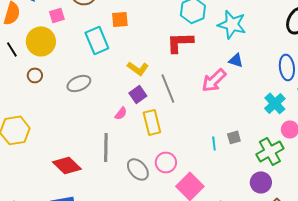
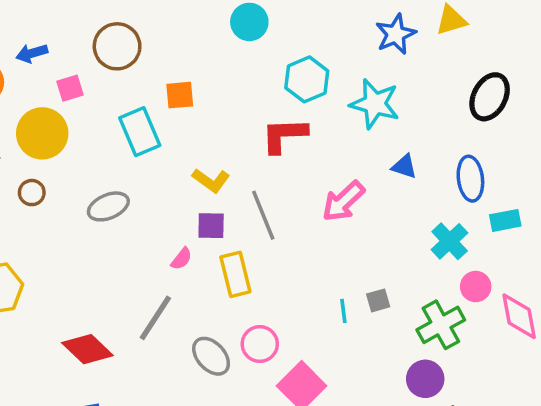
blue triangle: (236, 60) -> (404, 166), moved
purple square: (138, 94) -> (211, 226), turned 36
gray line: (106, 147) -> (155, 318), turned 32

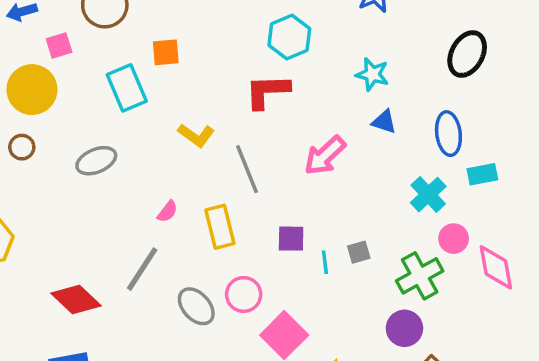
cyan star: (375, 104) -> (372, 74), moved, size x0.7
purple square: (211, 226) -> (291, 239), moved

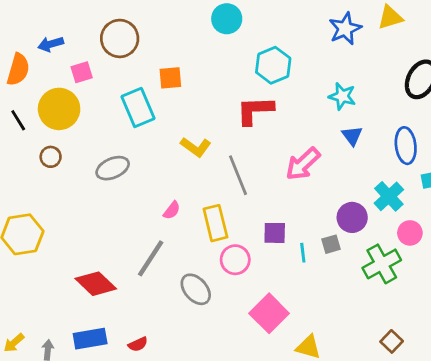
blue triangle: (384, 122) -> (352, 136), turned 35
pink circle: (244, 294) -> (235, 260), moved
purple circle: (404, 328) -> (352, 217), moved

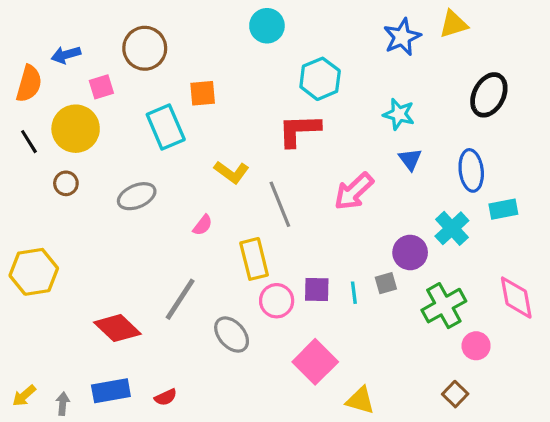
pink semicircle: (172, 210) -> (203, 225), moved
purple square: (275, 233) -> (317, 289), moved
pink circle: (410, 233) -> (476, 346), moved

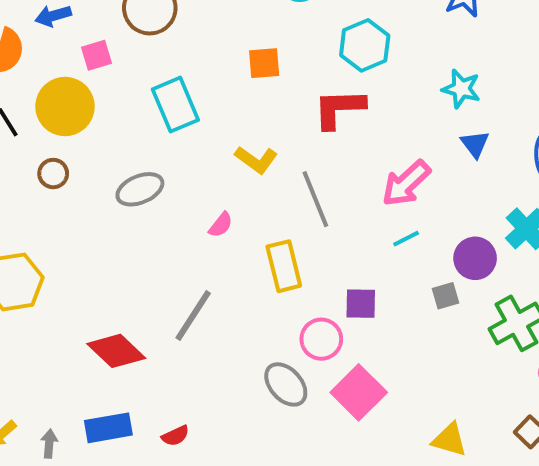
orange square: (203, 93) -> (264, 63), moved
cyan line: (354, 293) -> (406, 239), moved, turned 70
pink circle: (277, 301) -> (321, 339), moved
gray ellipse: (232, 335) -> (286, 384), moved
yellow triangle: (360, 400) -> (449, 440), moved

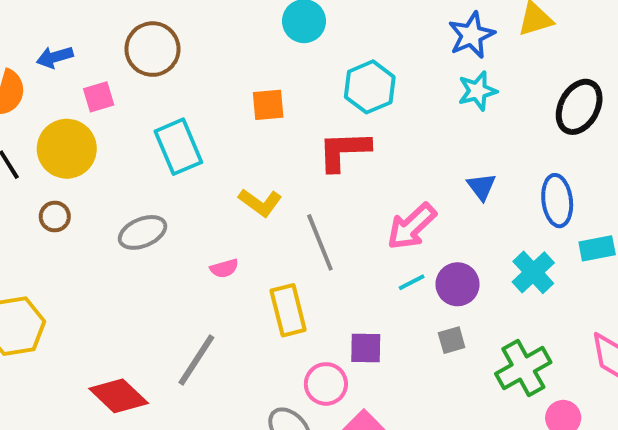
cyan star: (461, 89) -> (477, 91), moved, turned -30
pink semicircle: (221, 225) -> (224, 268), turned 36
purple circle: (475, 258) -> (458, 284), moved

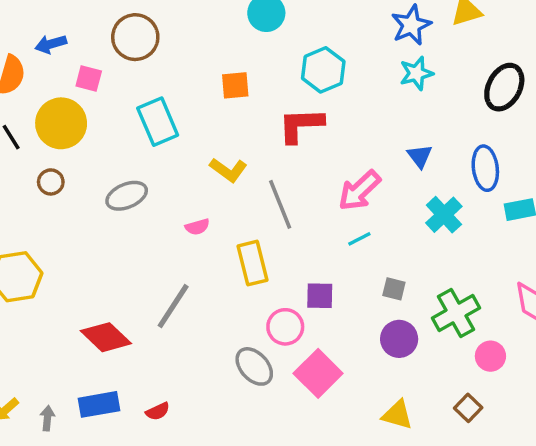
pink square: (99, 97) -> (89, 78), turned 32
cyan cross: (533, 272) -> (444, 215), moved
purple circle: (458, 284) -> (399, 339), moved
gray square: (452, 340) -> (394, 289), turned 30

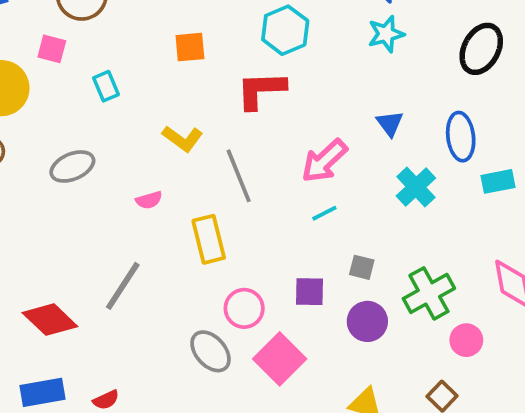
pink square: (89, 78) -> (52, 49), moved
cyan rectangle: (158, 122) -> (106, 86), size x0.6
purple square: (320, 296) -> (309, 292), moved

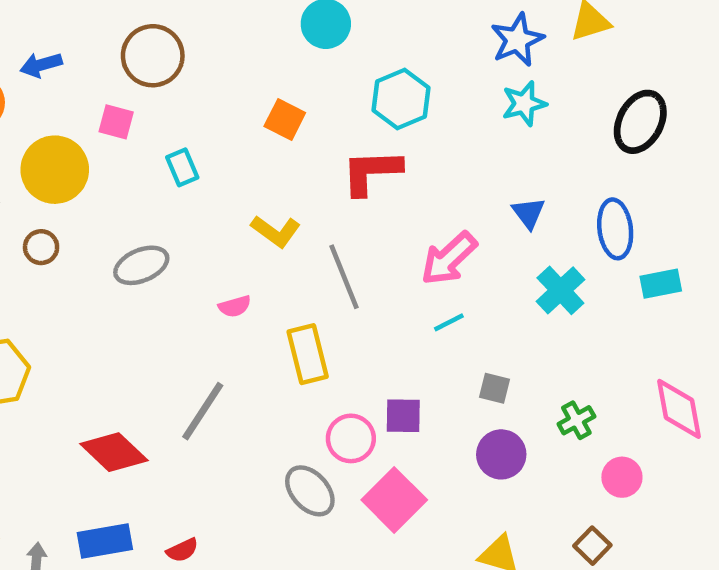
orange square: (190, 47) -> (285, 120), turned 32
purple square: (309, 292) -> (403, 416), moved
green cross: (429, 293) -> (576, 420), size x0.6

